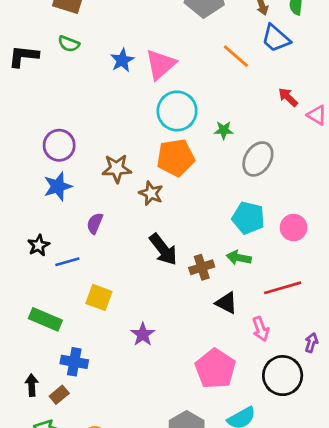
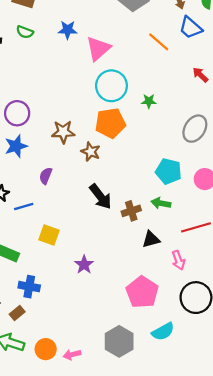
blue star: (122, 60) -> (68, 30), moved, turned 30
gray ellipse: (258, 159) -> (195, 129), moved
black triangle: (226, 303) -> (151, 239), turned -42

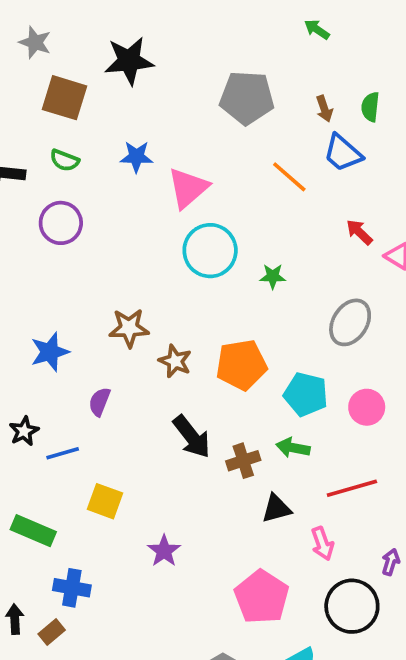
purple circle: (17, 113) -> (61, 223), moved
orange pentagon: (110, 123) -> (241, 365), moved

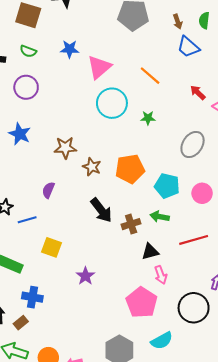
orange line: (289, 177) -> (150, 76), moved
blue star: (50, 352) -> (20, 134), moved, turned -30
pink arrow: (322, 544) -> (161, 275), moved

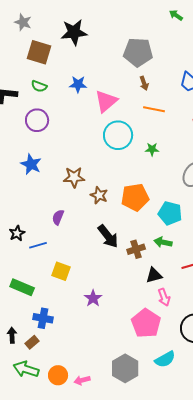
brown arrow: (178, 22) -> (144, 83), moved
orange line: (150, 76) -> (154, 109), turned -30

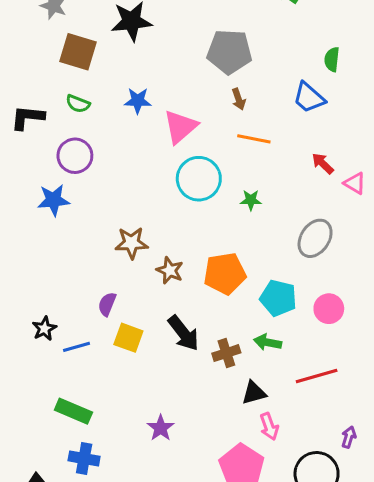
blue star: (31, 164) -> (54, 200), moved, turned -30
yellow square: (61, 271) -> (128, 338), moved
green rectangle: (22, 287) -> (73, 411), moved

